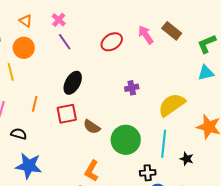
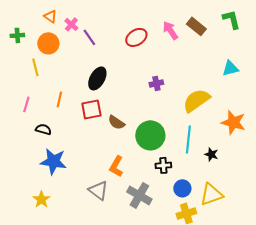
pink cross: (59, 20) -> (71, 24), moved
green L-shape: (207, 44) -> (231, 19), moved, turned 100
black cross: (148, 173) -> (163, 165), moved

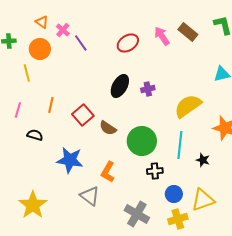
black ellipse: (97, 78) -> (120, 86), moved
red square: (91, 109) -> (83, 115), turned -30
blue star: (53, 161) -> (70, 160), moved
gray cross: (139, 195) -> (137, 214), moved
yellow star: (41, 199) -> (33, 205), size x1.6

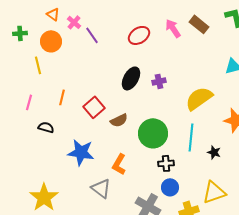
brown semicircle: (108, 128) -> (119, 120), turned -60
blue circle: (174, 194) -> (170, 187), moved

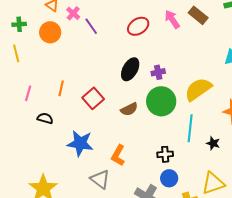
yellow line: (38, 65) -> (16, 53), moved
brown semicircle: (119, 120) -> (129, 109), moved
green circle: (153, 133) -> (161, 101), moved

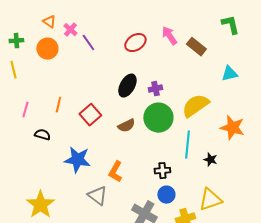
brown rectangle: (198, 15) -> (196, 47), moved

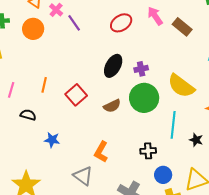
yellow semicircle: (195, 106) -> (181, 86), turned -108
blue star: (77, 160) -> (52, 140), moved, size x0.6
blue circle: (166, 195) -> (163, 175), moved

